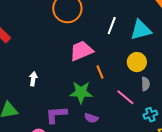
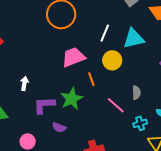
yellow circle: (137, 62) -> (112, 60), moved
green star: (81, 92) -> (72, 99), turned -30
purple L-shape: (56, 115) -> (44, 105), moved
purple semicircle: (91, 118) -> (59, 127), moved

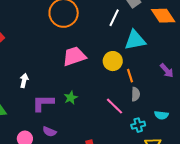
white line: (105, 33) -> (114, 18), moved
orange line: (91, 79) -> (130, 76), moved
green star: (72, 99) -> (71, 98), size x0.6
purple semicircle: (59, 127) -> (49, 132), moved

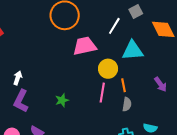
pink trapezoid: (74, 56) -> (85, 46), moved
purple L-shape: (43, 103) -> (21, 101), moved, turned -70
pink line: (115, 106) -> (102, 93), moved, turned 48

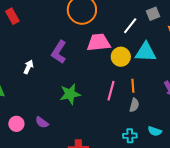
yellow circle: (108, 69) -> (121, 57), moved
green star: (62, 100) -> (70, 94), size x1.5
purple L-shape: (21, 101) -> (59, 52), moved

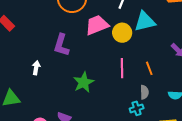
orange line: (133, 86) -> (149, 68), moved
gray semicircle: (134, 105) -> (144, 92), moved
cyan cross: (130, 136) -> (137, 108), moved

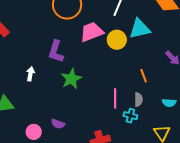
pink line: (122, 68) -> (115, 98), moved
green star: (84, 82) -> (71, 79), moved
cyan cross: (137, 108) -> (130, 116), turned 32

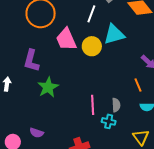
pink trapezoid: (92, 32) -> (66, 39), turned -90
orange line: (144, 76) -> (138, 85), moved

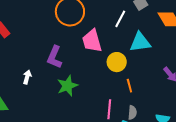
yellow circle: (92, 46) -> (117, 62), moved
orange line: (138, 85) -> (129, 86), moved

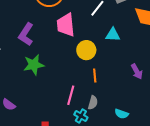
cyan triangle: (140, 42) -> (113, 35), size x0.7

